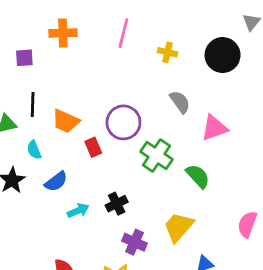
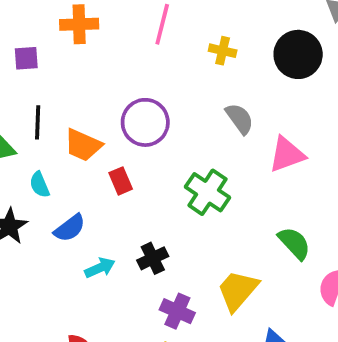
purple circle: (123, 122) -> (145, 122), moved
green semicircle: (198, 176) -> (294, 243), moved

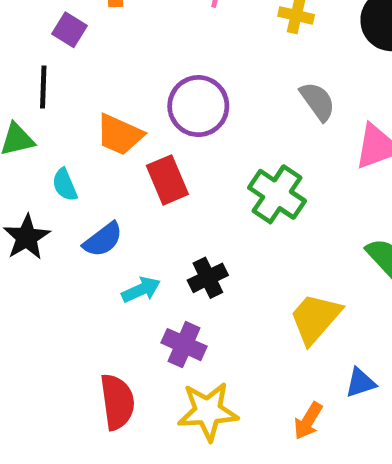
purple square: (26, 58) -> (70, 30), moved, turned 36
black line: (38, 122) -> (43, 87), moved
red rectangle: (121, 181) -> (167, 180), size x1.4
purple cross: (177, 311) -> (184, 345), moved

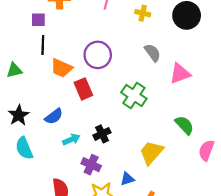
purple square: (70, 30) -> (38, 20), turned -32
black line: (43, 87) -> (43, 45), moved
cyan semicircle: (65, 185) -> (24, 148), moved, size x1.5
blue triangle: (361, 383) -> (127, 179), moved

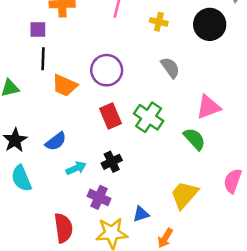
pink triangle: (180, 74) -> (208, 107), moved
red rectangle: (83, 89) -> (110, 116), moved
green semicircle: (184, 125) -> (194, 139), moved
yellow trapezoid: (151, 153) -> (184, 195), moved

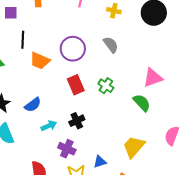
purple square: (38, 29) -> (11, 13), moved
gray semicircle: (170, 68) -> (111, 45), moved
green cross: (149, 117) -> (106, 86), size x0.7

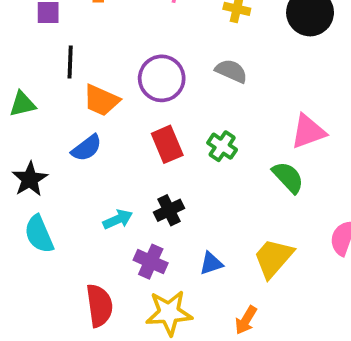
gray semicircle: (111, 45) -> (231, 71), turned -30
blue semicircle: (33, 105) -> (87, 148), moved
blue triangle: (100, 162) -> (211, 263), moved

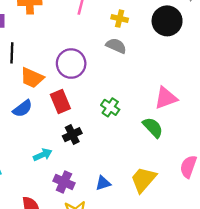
gray semicircle: (231, 71) -> (116, 46), moved
red rectangle: (167, 144) -> (60, 101), moved
black cross: (169, 210) -> (72, 135), moved

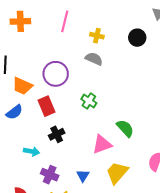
black circle: (167, 21) -> (137, 38), size x0.7
pink triangle: (166, 98) -> (102, 144), moved
green cross: (110, 107) -> (89, 101), moved
cyan arrow: (43, 155) -> (31, 151), turned 35
blue triangle: (103, 183) -> (83, 176), turned -40

